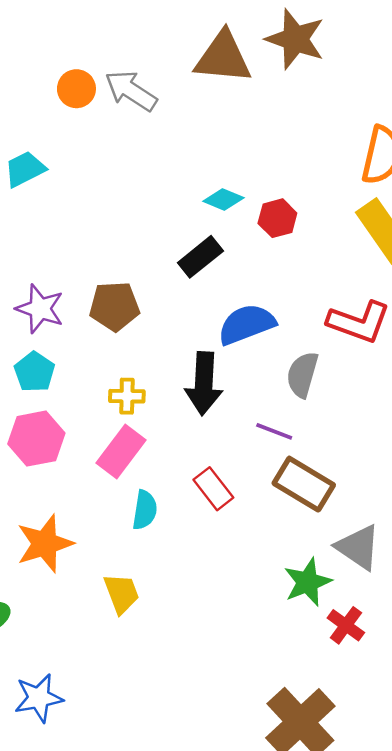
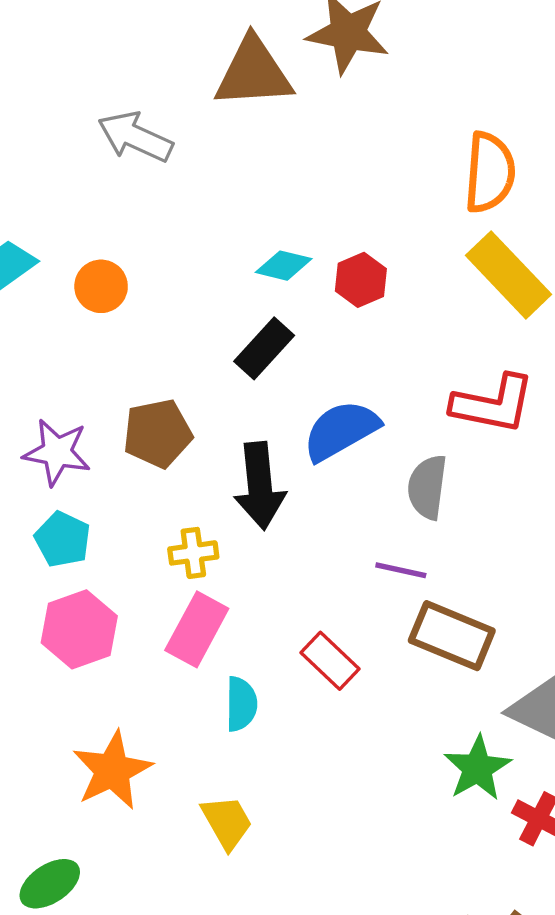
orange circle: (76, 89) -> (101, 286), moved
black arrow: (204, 384) -> (260, 486), moved

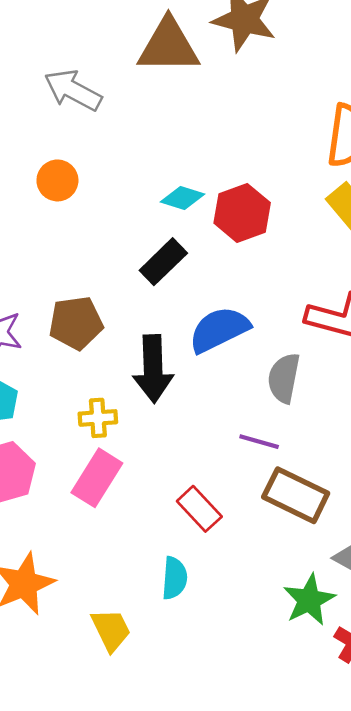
red hexagon: (361, 280) -> (242, 213), size x1.4
orange circle: (101, 286) -> (57, 180), moved
cyan semicircle: (241, 704) -> (174, 578), moved

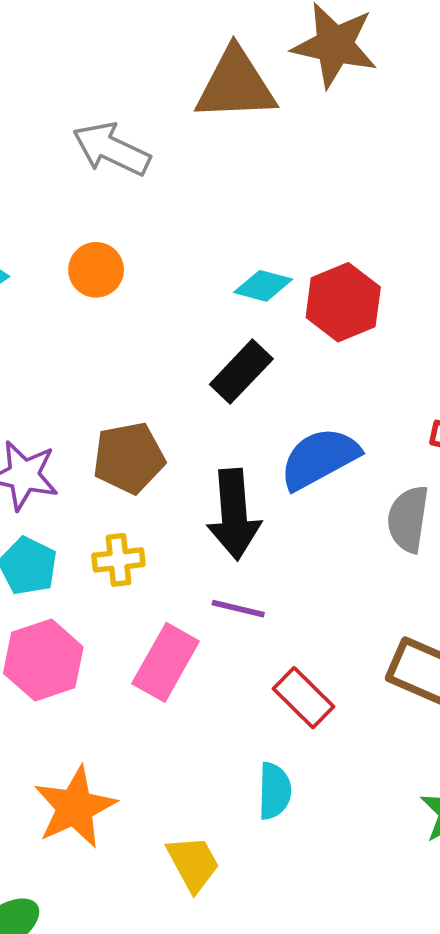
yellow cross: (98, 418) -> (118, 560), moved
purple line: (259, 442) -> (238, 609), moved

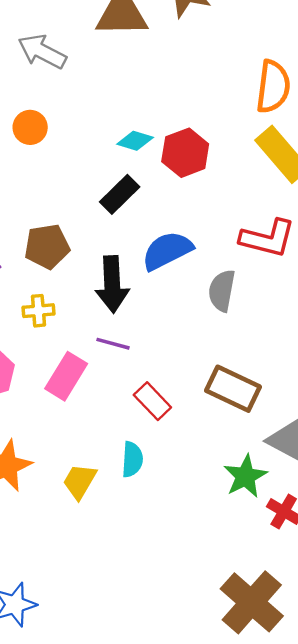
yellow trapezoid: (193, 863) -> (80, 481), moved, turned -123

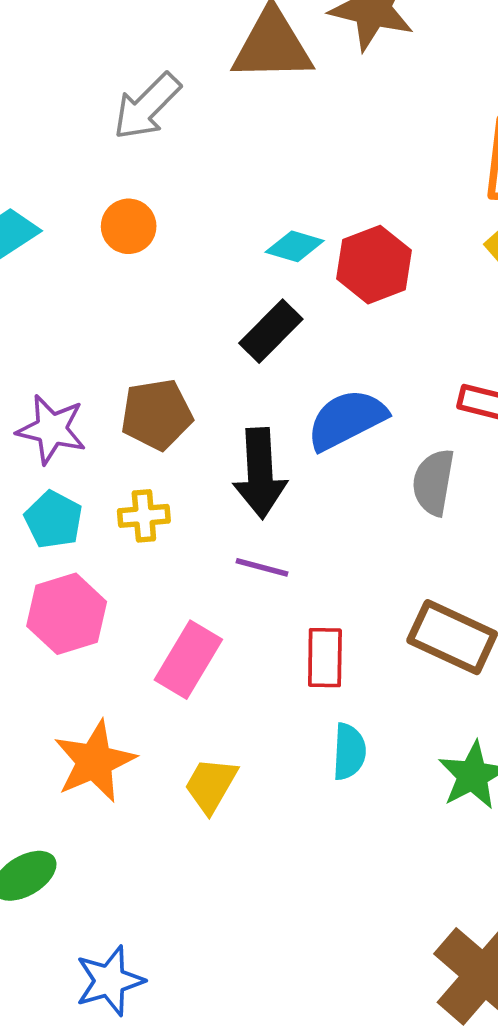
gray arrow: (42, 52) -> (147, 106), turned -72
pink rectangle: (66, 376) -> (188, 660), moved
red rectangle: (152, 401) -> (325, 658), turned 45
cyan semicircle: (132, 459) -> (349, 752), moved

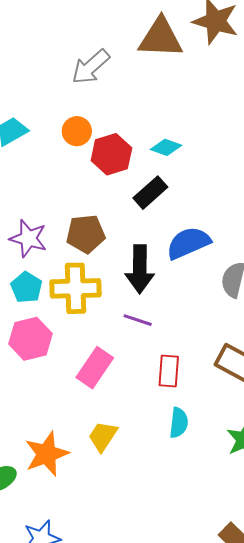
red hexagon: (374, 265) -> (111, 154), moved
yellow cross: (144, 516) -> (75, 288), size x1.8
orange star: (95, 761) -> (47, 454), moved

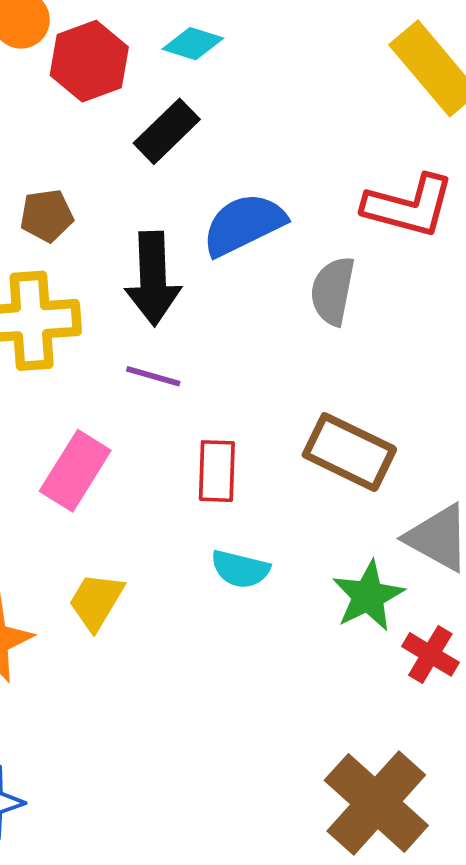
brown pentagon: (86, 234) -> (47, 216), size x0.7
cyan semicircle: (179, 423) -> (240, 569), turned 100

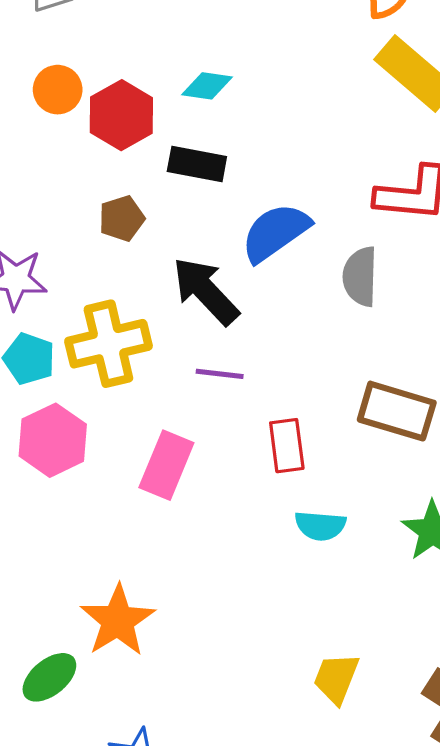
black rectangle: (167, 131) -> (197, 164), turned 64
brown pentagon: (47, 216) -> (122, 218), moved
black arrow: (153, 279) -> (206, 291), turned 148
yellow trapezoid: (96, 601) -> (336, 678), moved

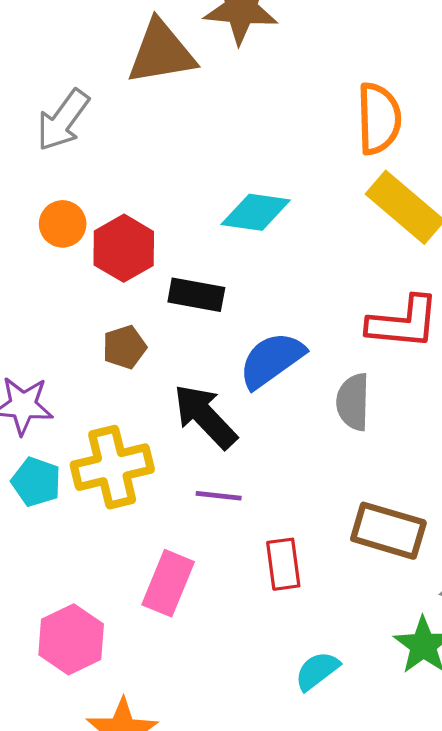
cyan diamond: (207, 86) -> (256, 212), moved, size x1.4
pink hexagon: (53, 440) -> (71, 639), moved
cyan semicircle: (320, 526) -> (317, 671), moved, turned 138

